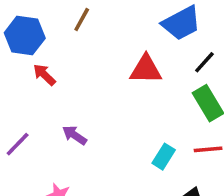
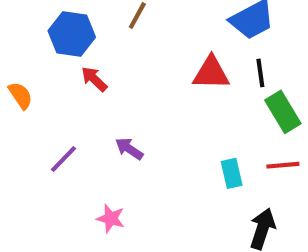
black line: (204, 62) -> (260, 73), moved, turned -50
cyan rectangle: (164, 157) -> (232, 173), turned -45

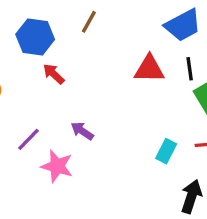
cyan rectangle: (232, 173) -> (166, 151), turned 40
pink star: (111, 218) -> (57, 166), moved, size x1.4

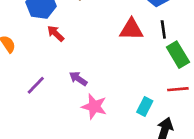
cyan rectangle: (166, 151) -> (145, 107), moved
pink star: (57, 166) -> (94, 107), moved

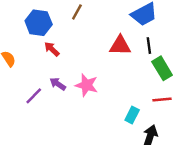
purple arrow: (78, 79) -> (58, 84), moved
pink star: (94, 107) -> (87, 85), moved

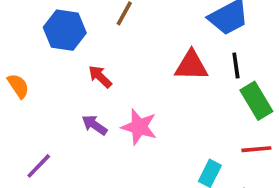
red arrow: (52, 49) -> (100, 77), moved
purple line: (34, 96) -> (39, 166), moved

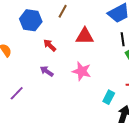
red triangle: (191, 65) -> (85, 36), moved
pink star: (139, 127) -> (82, 71), moved

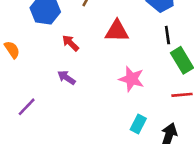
pink star: (82, 71) -> (132, 79), moved
cyan rectangle: (109, 97) -> (138, 124), moved

